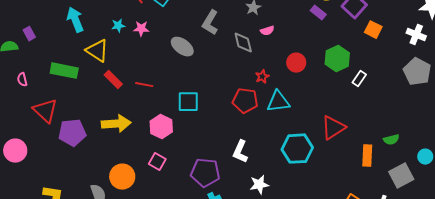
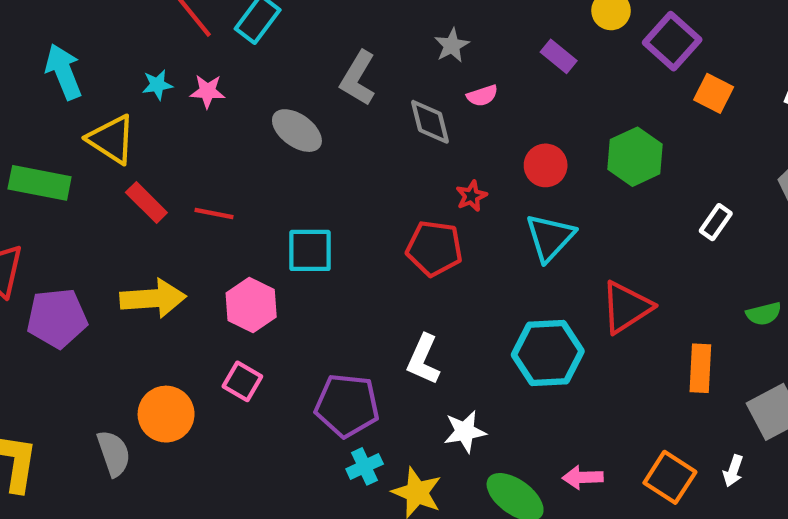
purple rectangle: (318, 13) -> (559, 56), moved
white rectangle: (359, 79) -> (716, 222), moved
cyan triangle: (278, 102) -> (550, 237), moved, turned -40
green semicircle: (391, 140) -> (764, 314), moved

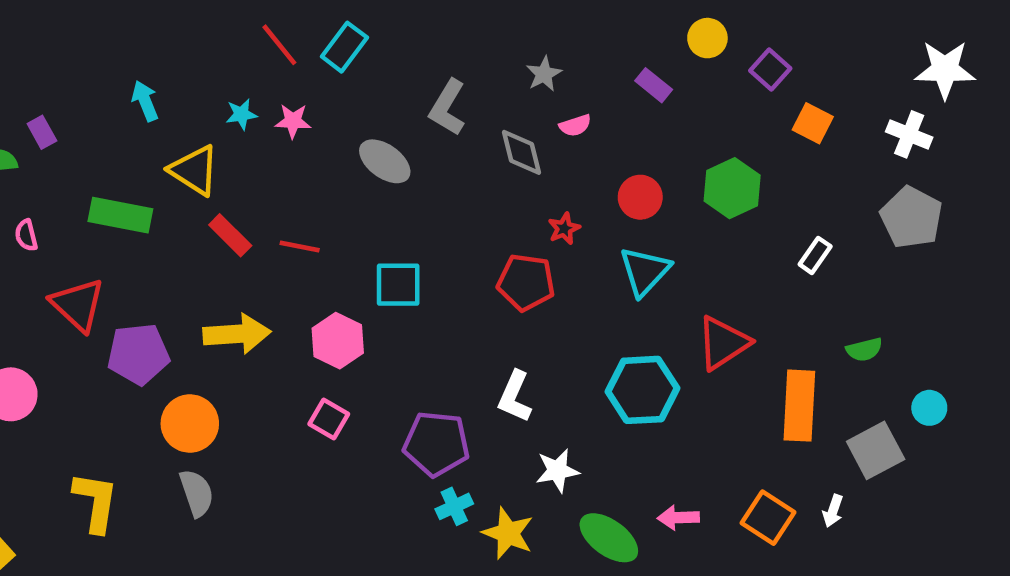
purple square: (672, 41) -> (770, 69), size x0.7
cyan arrow: (64, 72) -> (145, 101), size x0.7
orange rectangle: (700, 368) -> (799, 406), size x1.4
orange circle: (166, 414) -> (190, 424), moved

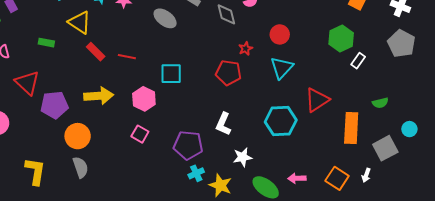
green hexagon: (732, 188) -> (341, 39), moved
green rectangle: (120, 215) -> (46, 43), size x0.6

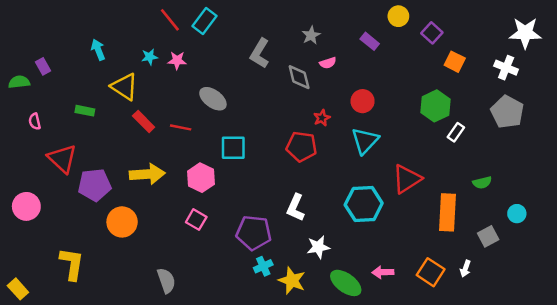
gray ellipse: (165, 18) -> (213, 99), moved
gray square: (385, 148) -> (488, 236), size x0.7
gray semicircle: (81, 167) -> (166, 281), moved

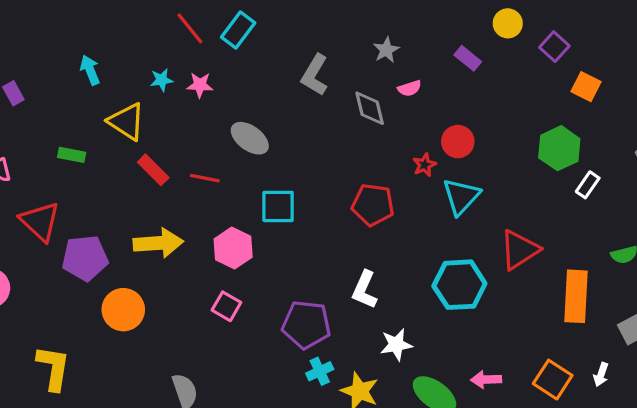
red star: (322, 118) -> (425, 165), moved

